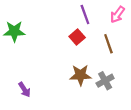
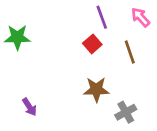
pink arrow: (117, 15) -> (140, 17), turned 102
gray cross: (105, 81) -> (126, 112), moved

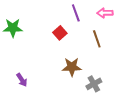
pink arrow: (140, 17) -> (105, 13), turned -49
red square: (92, 44) -> (60, 33), moved

